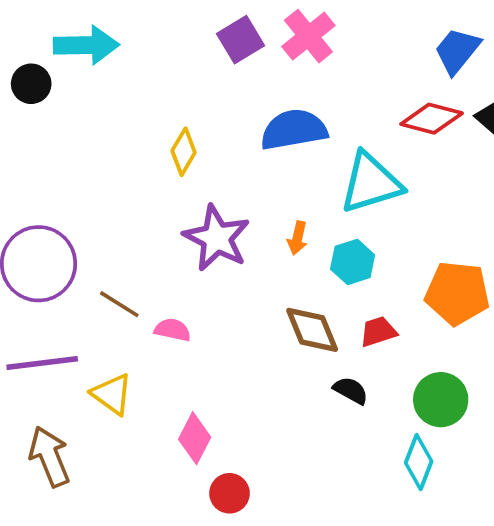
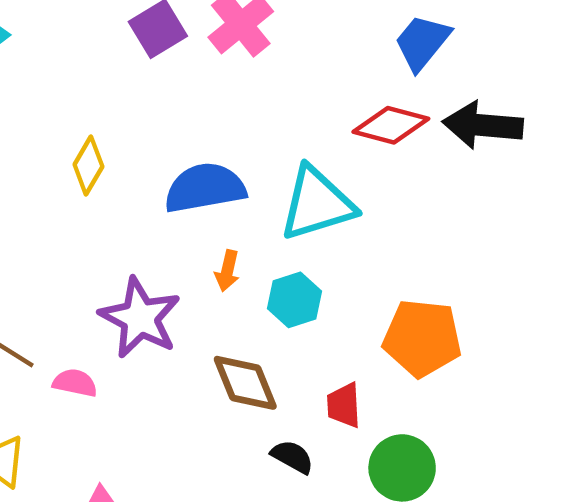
blue semicircle: (294, 130) -> (205, 188), moved
purple star: (217, 238) -> (140, 318), moved
red trapezoid: (378, 332) -> (344, 405), moved, turned -75

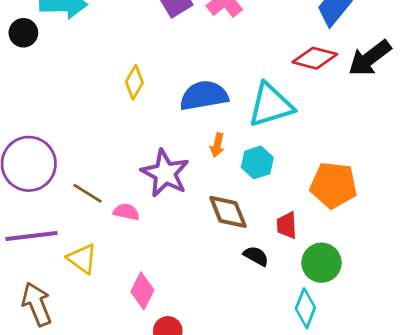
black arrow: (483, 125) -> (370, 58), turned -42

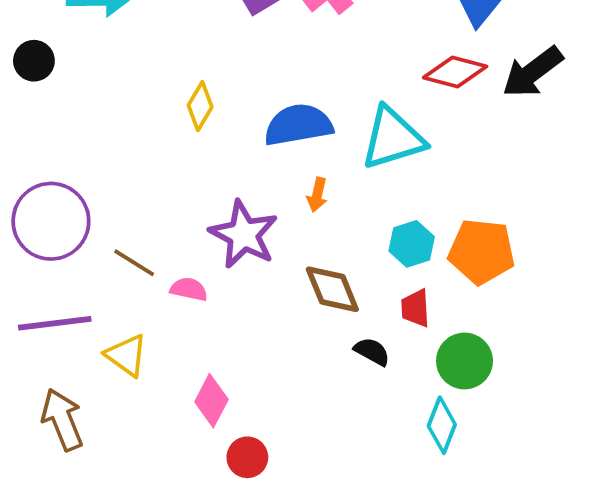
black circle: (23, 33) -> (34, 61), moved
cyan hexagon: (257, 162) -> (412, 244), moved

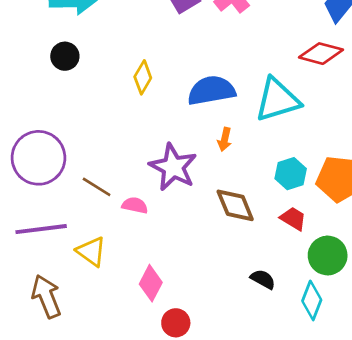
black circle: (34, 61) -> (65, 56), moved
red trapezoid: (415, 308) -> (293, 219), turned 124
black semicircle: (372, 352) -> (263, 279), moved

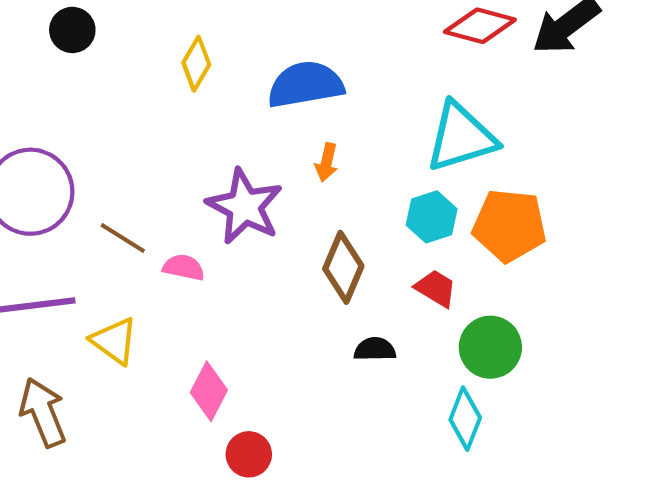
cyan triangle: (277, 100) -> (461, 137), moved
brown diamond: (235, 205) -> (343, 267), turned 45
black semicircle: (263, 279) -> (375, 349), moved, turned -30

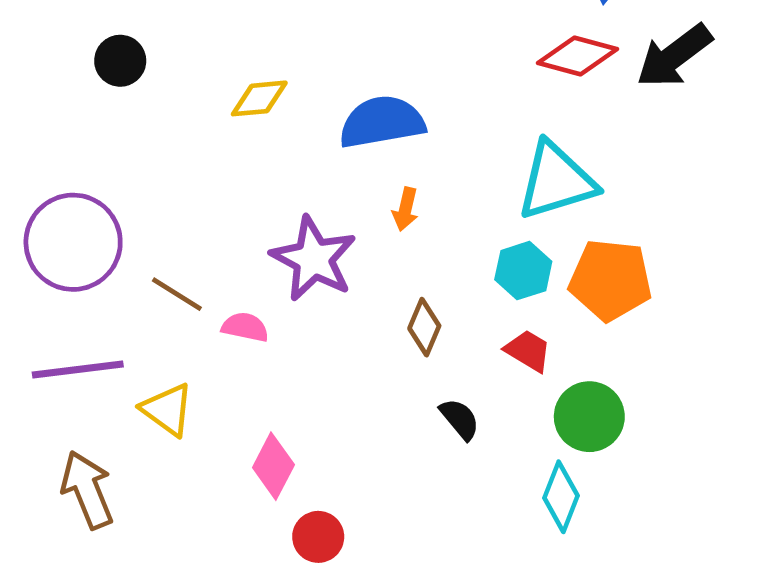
yellow diamond: (196, 64) -> (259, 98), turned 54
brown diamond: (343, 267) -> (424, 327), size x0.7
black semicircle: (375, 349) -> (460, 419), turned 51

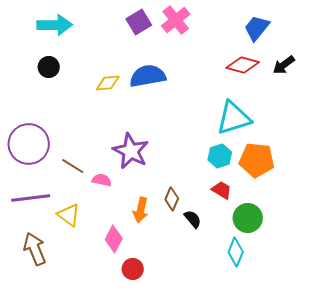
black arrow: (674, 56) -> (284, 65), size x0.7
blue semicircle: (382, 122) -> (148, 76), moved
orange arrow: (405, 209) -> (141, 210), moved, size x1.4
brown diamond: (424, 327) -> (172, 199), moved

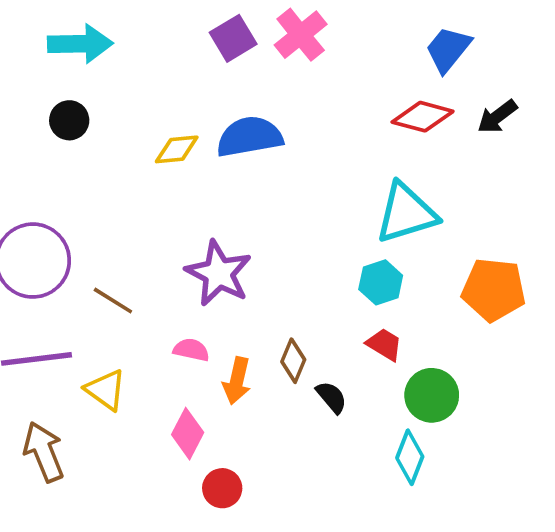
orange pentagon: (257, 160) -> (494, 290), moved
pink semicircle: (102, 180) -> (191, 350), moved

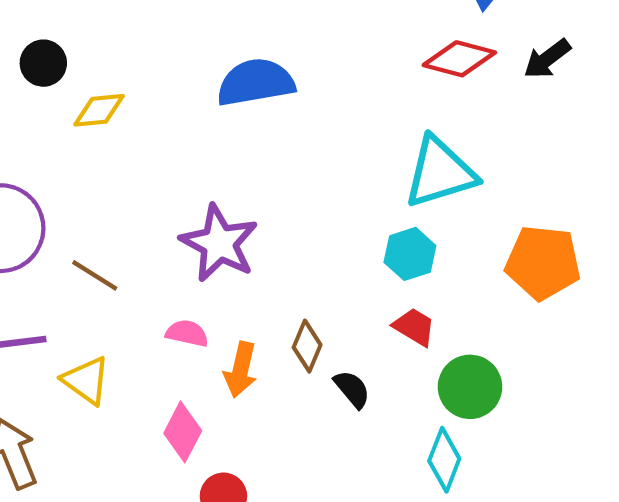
yellow diamond: (177, 149) -> (99, 110), moved

